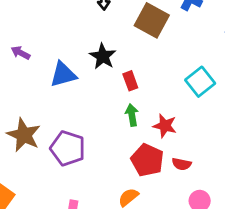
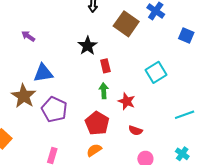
blue triangle: (63, 74) -> (43, 73), moved
red pentagon: (147, 160) -> (97, 123), moved

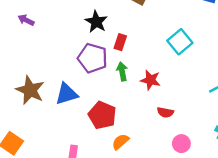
red rectangle: (105, 66) -> (120, 42), turned 40
blue triangle: (43, 73) -> (67, 94), moved
purple pentagon: (54, 109) -> (93, 58), moved
red pentagon: (97, 123) -> (102, 115), moved

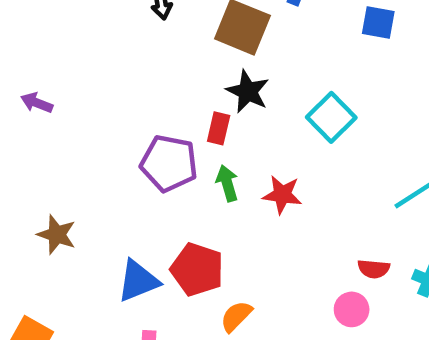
black star: (96, 22) -> (248, 91), moved
brown star: (30, 90) -> (57, 235), size x0.7
blue triangle: (67, 94) -> (138, 281), moved
red semicircle: (165, 112) -> (374, 269), moved

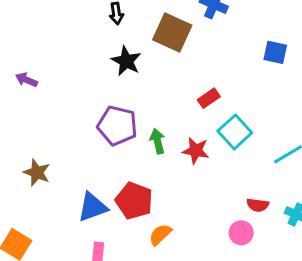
blue square: (378, 22) -> (275, 52), moved
black star: (248, 91) -> (126, 61), moved
cyan square: (331, 117) -> (235, 132), moved
red rectangle: (219, 128) -> (209, 98), moved, turned 40

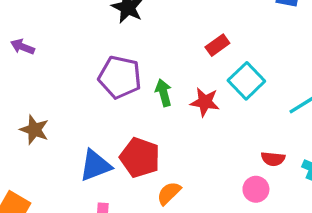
purple arrow: (26, 80) -> (22, 47), moved

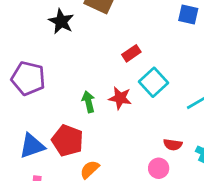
purple pentagon: (120, 77) -> (28, 78), moved
green arrow: (164, 93) -> (88, 102), moved

